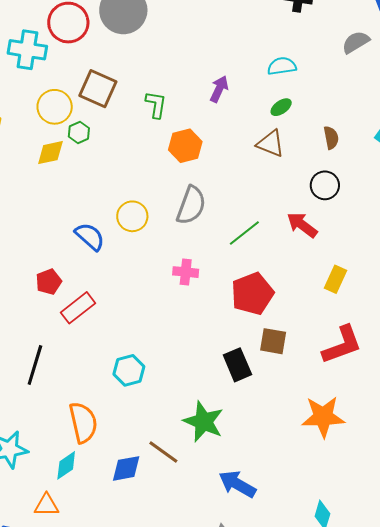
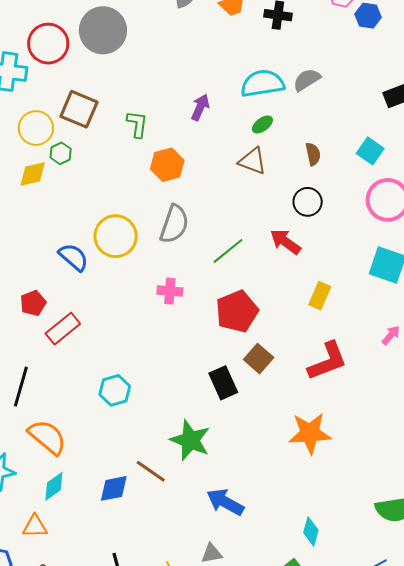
gray semicircle: (356, 42) -> (307, 80), moved
cyan semicircle: (282, 66) -> (262, 83), size x1.5
yellow circle: (132, 216) -> (116, 236), size x1.4
brown square: (273, 341) -> (259, 359), turned 32
orange semicircle: (83, 422) -> (47, 437), moved, turned -36

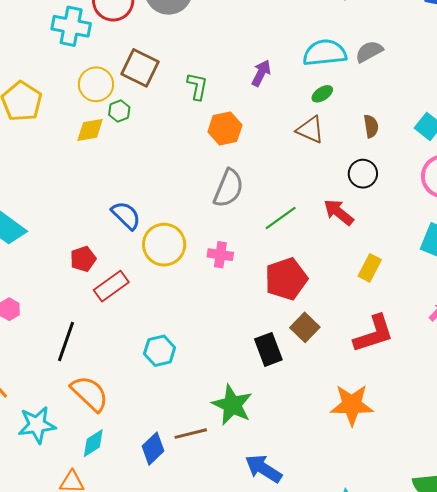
yellow circle: (116, 236) -> (164, 245), moved
brown line: (151, 471) -> (191, 434), turned -52
blue diamond: (114, 488) -> (153, 449), turned -36

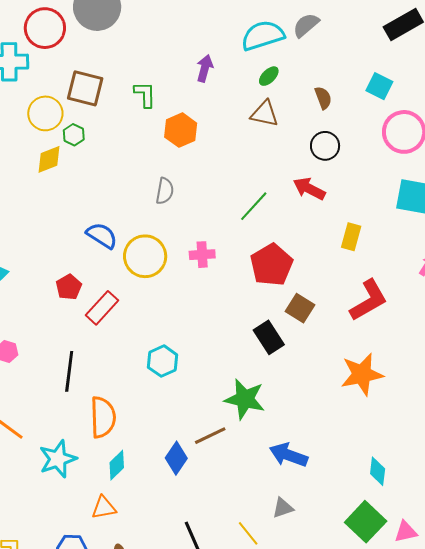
gray semicircle: (229, 188) -> (165, 191), moved, size x0.7
orange semicircle: (90, 393) -> (103, 417), turned 57

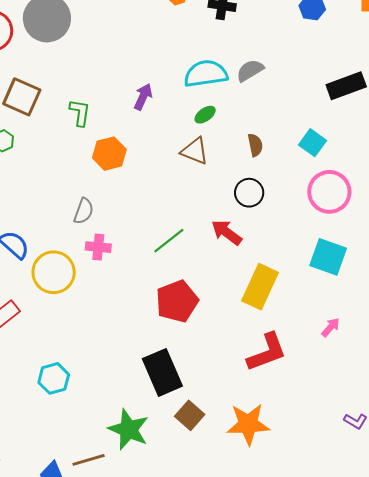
yellow rectangle: (351, 237) -> (260, 287), size x1.6
pink cross: (202, 255) -> (98, 247), moved
brown square: (300, 308) -> (190, 415), moved
black rectangle: (269, 337) -> (162, 372), size x1.4

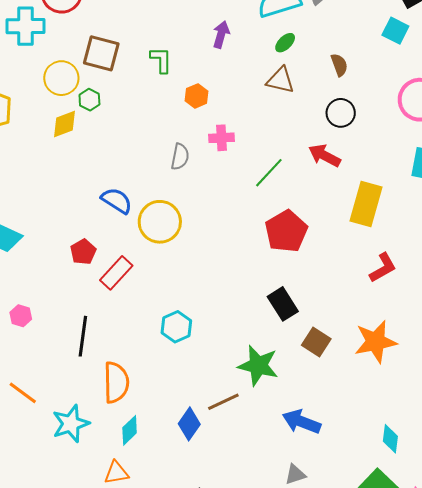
cyan square: (312, 143) -> (395, 31), moved
orange hexagon: (109, 154) -> (197, 96), size x0.7
pink cross: (98, 247) -> (221, 138), moved
red L-shape: (267, 352) -> (383, 268), size x0.7
black rectangle: (162, 372) -> (283, 304), size x0.7

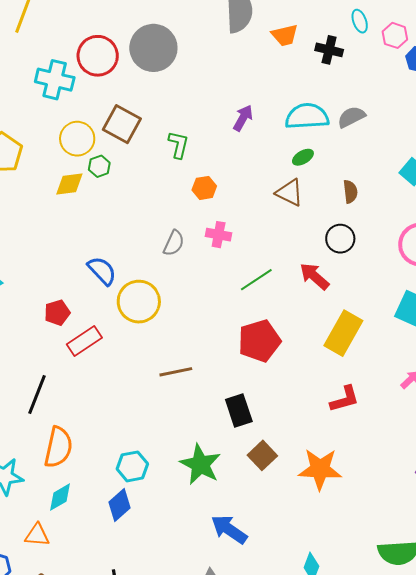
purple arrow: (221, 34) -> (243, 118), moved
cyan hexagon: (176, 327) -> (132, 466), moved
brown line: (223, 402) -> (176, 372), moved

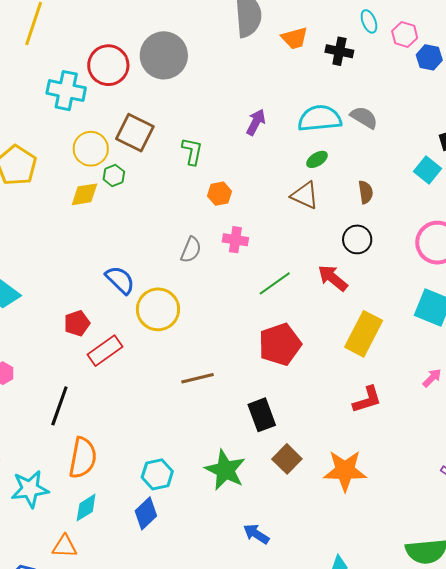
gray semicircle: (351, 117) -> (364, 117), turned 60
blue arrow: (229, 529) -> (256, 534), size x0.7

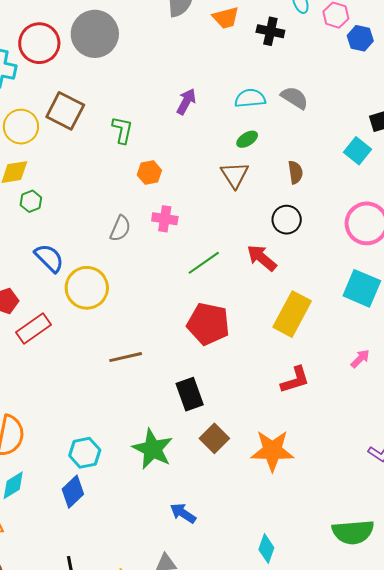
cyan semicircle: (320, 118) -> (250, 98), size x0.7
green hexagon: (114, 176) -> (31, 201), moved
brown triangle: (305, 195) -> (235, 175), turned 32
red pentagon: (280, 344) -> (208, 324), turned 30

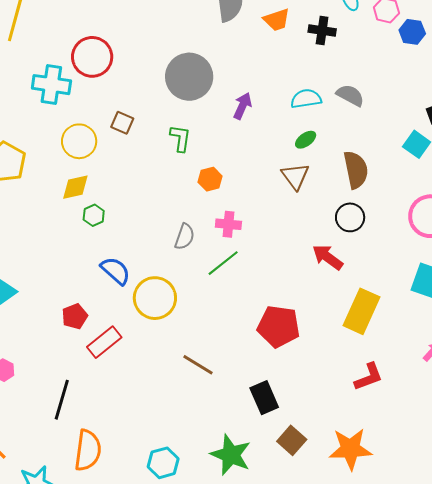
gray circle: (95, 34) -> (189, 77), moved
brown square: (65, 111) -> (122, 123), size x0.6
brown semicircle: (295, 172) -> (356, 170), size x1.6
green line: (204, 263) -> (223, 263), moved
brown line: (126, 357) -> (198, 365), turned 48

